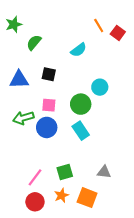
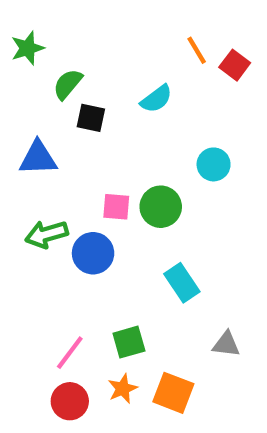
black square: (49, 74) -> (91, 118), moved
cyan circle: (100, 87) -> (214, 164), moved
pink square: (49, 105) -> (116, 207), moved
cyan rectangle: (81, 131) -> (182, 283), moved
gray triangle: (104, 172) -> (226, 344), moved

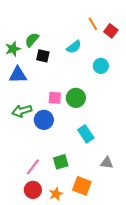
green star: (27, 48) -> (13, 49), moved
cyan circle: (214, 164) -> (101, 66), moved
orange star: (123, 389) -> (56, 194), moved

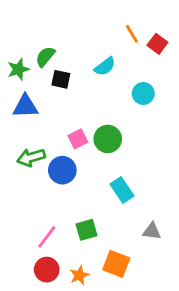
pink square: (55, 98) -> (78, 139), turned -32

